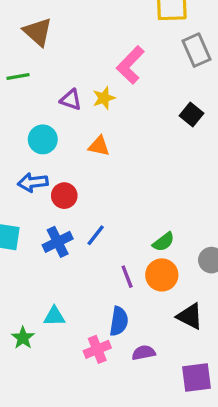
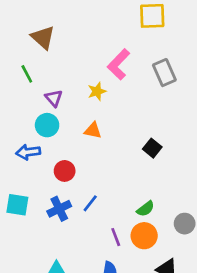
gray rectangle: (197, 50) -> (164, 73), moved
green line: (18, 77) -> (27, 74), turned 72
purple triangle: (71, 100) -> (54, 98), moved, turned 30
black square: (192, 115) -> (152, 148), moved
blue arrow: (33, 182) -> (28, 152), moved

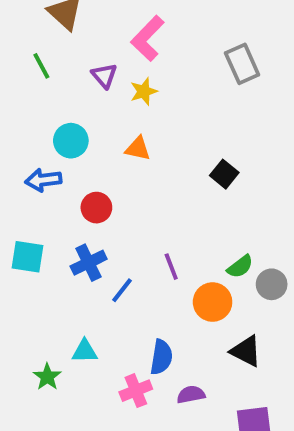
pink L-shape: (119, 64) -> (148, 38), moved
purple triangle: (54, 98) -> (104, 76), moved
blue line: (90, 203) -> (122, 290), moved
green semicircle: (145, 209) -> (240, 267), moved
purple line: (116, 237) -> (171, 267), moved

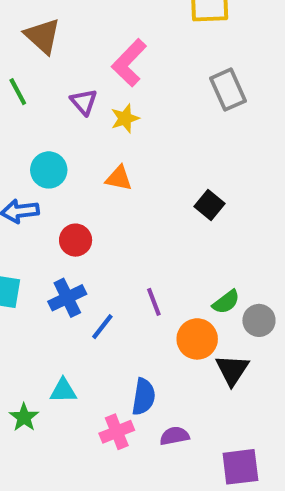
black triangle: (246, 351) -> (232, 370), moved, turned 36

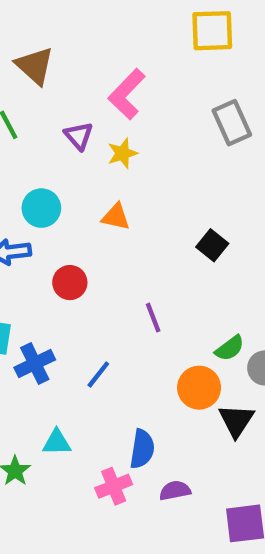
blue cross: (67, 298) -> (35, 364), moved
purple line: (154, 302) -> (153, 318), moved

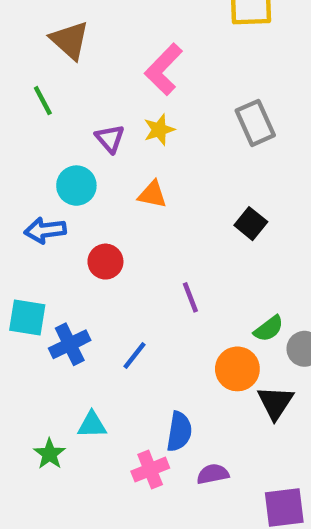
gray rectangle: (232, 123) -> (255, 123), moved
purple triangle: (79, 136) -> (110, 139), moved

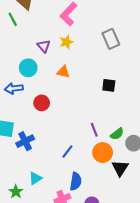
green line: (43, 101) -> (13, 19), moved
black square: (251, 224) -> (109, 85), turned -32
purple line: (190, 297) -> (94, 130), moved
blue line: (135, 355) -> (67, 151), moved
cyan triangle: (92, 425) -> (35, 178), turned -32

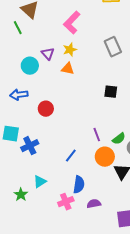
cyan circle: (28, 68) -> (30, 66), moved
orange triangle: (63, 72) -> (68, 69), moved

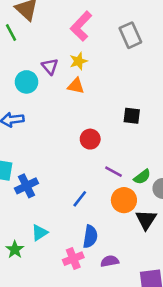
gray rectangle: (113, 47) -> (130, 35), moved
red circle: (46, 109) -> (90, 139), moved
purple line: (97, 135) -> (114, 172), turned -40

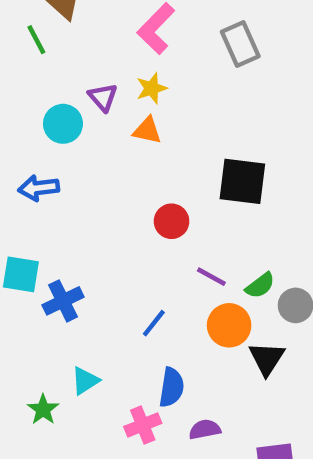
black square: (132, 116) -> (242, 181), size x1.6

